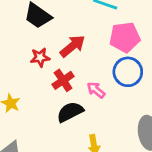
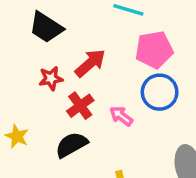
black semicircle: (70, 112) -> (71, 145), moved

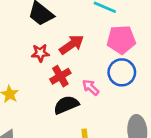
black semicircle: (71, 145) -> (66, 105), moved

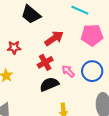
red star: (40, 53) -> (14, 48), moved
blue circle: (122, 72) -> (92, 71), moved

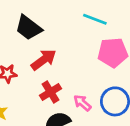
red arrow: (54, 38) -> (44, 60), moved

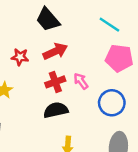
pink arrow: (82, 103) -> (81, 81), moved

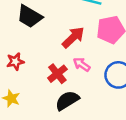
red arrow: (55, 51) -> (73, 37), moved

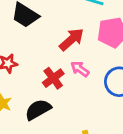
black semicircle: (67, 100) -> (38, 110), moved

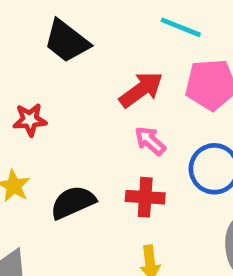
red cross: (53, 78) -> (145, 197), moved, turned 35

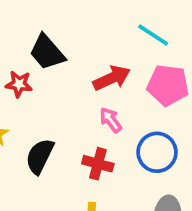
black trapezoid: (67, 41) -> (47, 52), moved
black semicircle: (73, 202) -> (40, 156), turned -51

